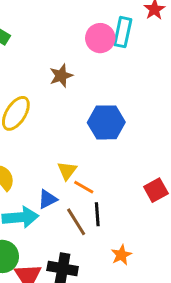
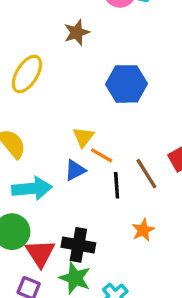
blue triangle: (48, 199) -> (75, 170), moved
brown line: (76, 222) -> (146, 174), moved

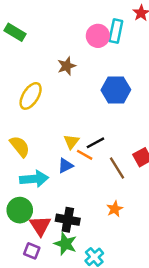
blue hexagon: (127, 84) -> (116, 90), moved
black line: (117, 185) -> (95, 143), moved, turned 66

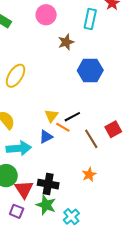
pink circle: (98, 36) -> (46, 15), moved
brown star: (67, 66) -> (66, 42), moved

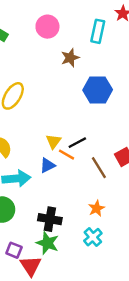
red triangle: (24, 189) -> (31, 266), moved
cyan cross: (71, 217) -> (93, 237), moved

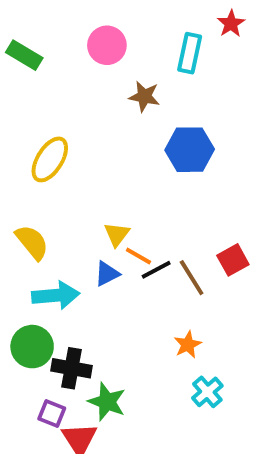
brown star: (70, 58) -> (144, 96), turned 30
black line: (77, 143) -> (156, 270), moved
black cross: (50, 219) -> (71, 368), moved
cyan cross: (93, 237) -> (207, 392), moved

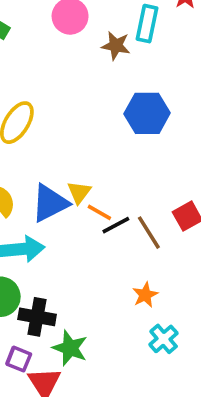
brown star: (144, 96) -> (116, 46), moved
blue triangle: (107, 274) -> (50, 203), moved, size x1.6

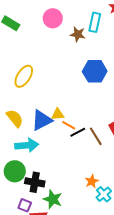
yellow triangle: (79, 192) -> (58, 114), turned 48
orange star: (145, 295) -> (92, 181), moved

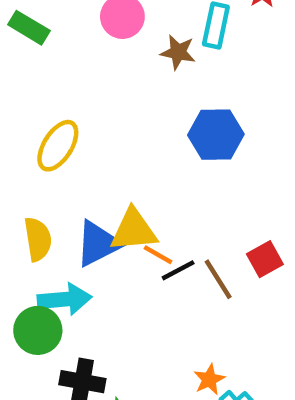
yellow triangle: (58, 114) -> (134, 230), size x1.6
yellow semicircle: (15, 118) -> (38, 239), turned 30
green circle: (15, 171) -> (38, 330), moved

